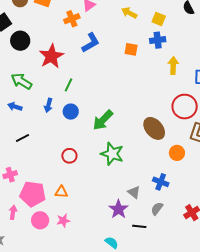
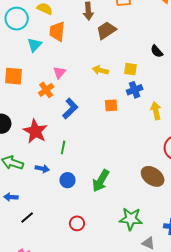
green line: (68, 85) -> (63, 147), moved
blue arrow: (48, 105) -> (42, 169), moved, turned -80
blue arrow: (15, 107) -> (11, 197), moved
green star: (112, 154) -> (131, 219), moved

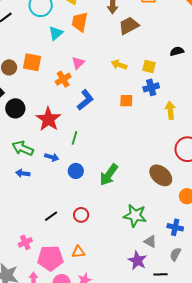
black semicircle: (157, 51) -> (177, 51), turned 112
blue arrow: (11, 197) -> (23, 173), moved
black line: (27, 218) -> (51, 216), moved

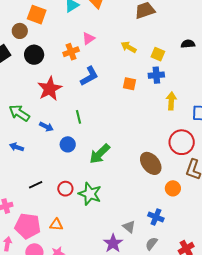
orange square: (32, 62) -> (37, 15), moved
black circle: (15, 108) -> (34, 55), moved
green line: (75, 138) -> (78, 117), moved, turned -40
blue arrow: (23, 173) -> (17, 147), moved
green star: (135, 216) -> (90, 194), moved

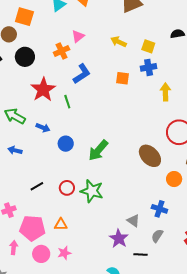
green line: (78, 117) -> (67, 102), moved

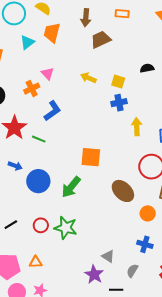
pink triangle: (78, 36) -> (48, 73), turned -32
orange square: (122, 78) -> (91, 157), moved, size x1.5
green line: (67, 102) -> (39, 139), turned -48
blue circle: (66, 144) -> (38, 181), size x1.5
blue cross: (159, 209) -> (145, 244), moved

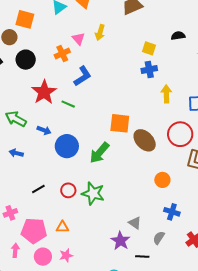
yellow arrow: (88, 78) -> (100, 32), moved, turned -98
brown ellipse: (123, 191) -> (145, 140), moved
orange circle: (148, 213) -> (162, 180), moved

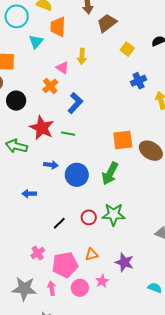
yellow square: (149, 48) -> (127, 49), moved, turned 32
green arrow: (16, 119) -> (16, 146), moved
purple star: (120, 241) -> (124, 262), moved

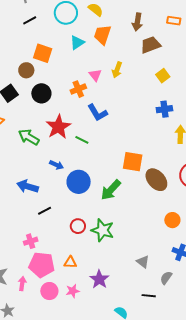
blue L-shape: (75, 103) -> (97, 113), turned 90
blue arrow: (29, 194) -> (28, 186), size x1.5
black line: (59, 223) -> (45, 211), moved
pink cross: (38, 253) -> (31, 241), moved

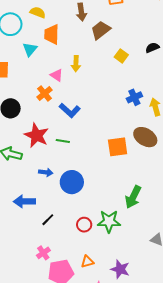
blue cross: (164, 109) -> (134, 97), moved
brown ellipse: (156, 180) -> (145, 137), moved
green arrow: (111, 190) -> (133, 197), moved

